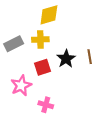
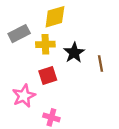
gray rectangle: (14, 44) -> (19, 34), moved
black star: (66, 59) -> (74, 53), moved

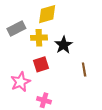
brown line: (100, 63) -> (84, 69), moved

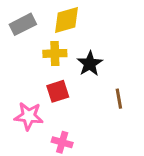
gray rectangle: (16, 29) -> (23, 24), moved
pink star: (20, 82) -> (29, 116), turned 30

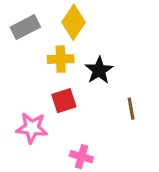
yellow diamond: (66, 20) -> (73, 22), turned -40
pink cross: (62, 142) -> (81, 157), moved

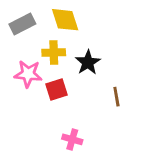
yellow diamond: (73, 22) -> (65, 20), turned -52
pink star: (32, 128) -> (28, 74), moved

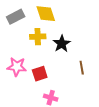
pink star: (28, 74) -> (17, 67), moved
red square: (57, 90) -> (40, 74), moved

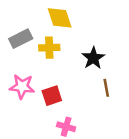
gray rectangle: (16, 17) -> (21, 39), moved
black star: (62, 44) -> (93, 58), moved

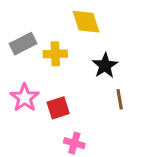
yellow diamond: (60, 18) -> (86, 22), moved
pink star: (22, 87) -> (25, 98), turned 30

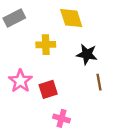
gray rectangle: (23, 44) -> (14, 18), moved
black star: (105, 66) -> (87, 54), turned -30

